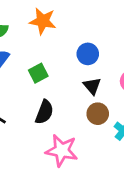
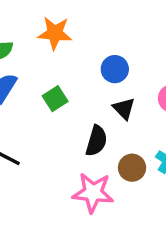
black semicircle: (44, 112) -> (96, 141), moved
brown circle: (98, 114) -> (132, 168), moved

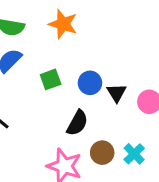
blue circle: (115, 69) -> (90, 83), moved
black triangle: (124, 109) -> (117, 93), moved

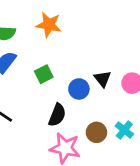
blue circle: (90, 83) -> (79, 89), moved
black semicircle: (77, 123) -> (57, 115), moved

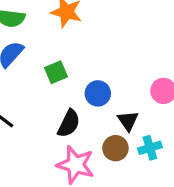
black triangle: (103, 79) -> (128, 121), moved
cyan cross: (124, 130) -> (150, 148), turned 30

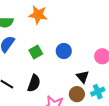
blue circle: (98, 93) -> (64, 51), moved
black semicircle: (69, 123) -> (34, 83), moved

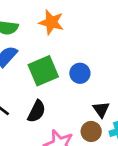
green square: (36, 52) -> (43, 71), size x1.6

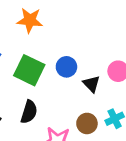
green square: (43, 71) -> (29, 70), turned -32
black triangle: (101, 109) -> (91, 84), moved

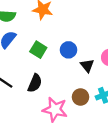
green square: (29, 70) -> (38, 50), size x0.7

